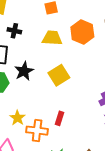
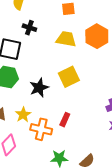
black star: (24, 71) -> (39, 88), moved

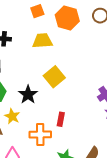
orange hexagon: (97, 36) -> (67, 18), moved
yellow star: (23, 115) -> (12, 116), moved

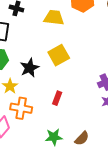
orange cross: (40, 134) -> (21, 108), moved

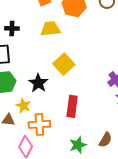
red rectangle: (57, 98) -> (72, 106), size x1.5

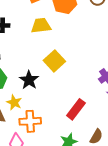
red rectangle: (72, 106) -> (76, 109), moved, turned 30

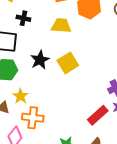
black star: (29, 80) -> (40, 60), moved
red rectangle: (76, 109) -> (98, 115), moved

